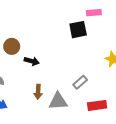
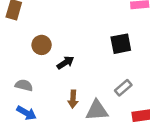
black square: (78, 30) -> (121, 44), moved
black arrow: (32, 61) -> (65, 63), turned -48

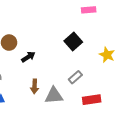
black square: (121, 44) -> (73, 42), turned -30

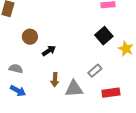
black square: (73, 42) -> (104, 36), moved

